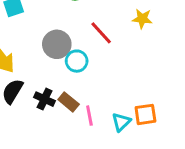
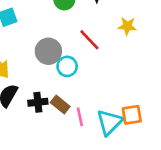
black cross: (44, 99) -> (38, 102), turned -30
cyan triangle: (121, 122) -> (110, 122), size x1.5

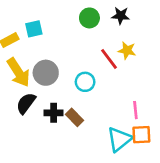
yellow star: (127, 26) -> (127, 51), moved
gray circle: (48, 51) -> (46, 73), moved
pink line: (80, 117) -> (135, 110), moved

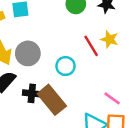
pink line: (135, 110) -> (112, 98), turned -54
brown rectangle: (75, 117) -> (52, 100), size x1.6

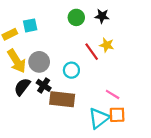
black cross: (32, 93) -> (44, 85), moved, turned 32
brown rectangle: (52, 100) -> (62, 99), turned -40

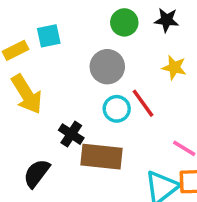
red line: (92, 52) -> (143, 103), moved
gray circle: (39, 62) -> (107, 67), moved
black semicircle: (22, 87) -> (37, 173), moved

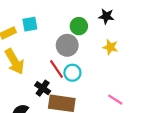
green circle: (124, 22) -> (79, 26), moved
red line: (143, 103) -> (57, 69), moved

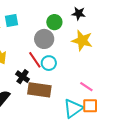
yellow star: (110, 47) -> (82, 41), size x1.5

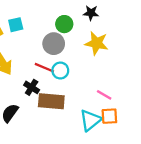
red line: (35, 60) -> (44, 68), turned -30

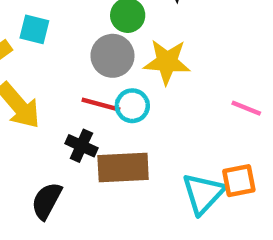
cyan square: (16, 25) -> (34, 29), turned 35
yellow star: (97, 43) -> (167, 62), moved
pink line: (104, 95) -> (246, 108), moved

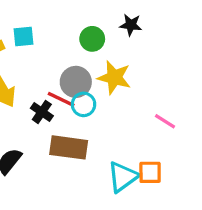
cyan square: (34, 29) -> (23, 37), turned -30
gray circle: (112, 56) -> (76, 82), moved
black cross: (81, 146) -> (42, 112), moved

